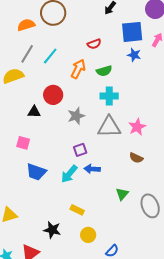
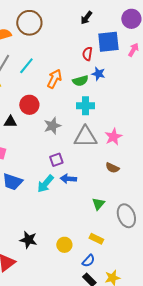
red semicircle: (94, 44) -> (87, 54), moved, turned 120
blue star: (134, 55) -> (98, 74), moved
yellow rectangle: (77, 210) -> (96, 239), moved

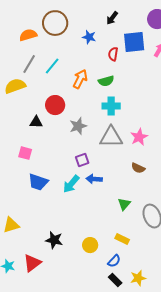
blue star: (98, 74) -> (89, 37), moved

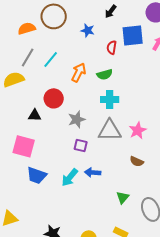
pink square: (25, 153) -> (24, 146), size x1.6
purple square: (82, 160) -> (81, 145), moved, turned 32

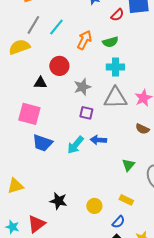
red semicircle: (112, 47) -> (117, 15), turned -144

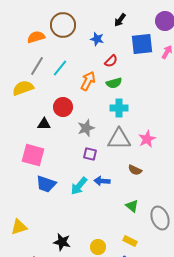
red semicircle: (117, 15) -> (111, 61), moved
brown semicircle: (142, 129) -> (135, 170), moved
green triangle: (128, 165) -> (132, 206), turned -32

